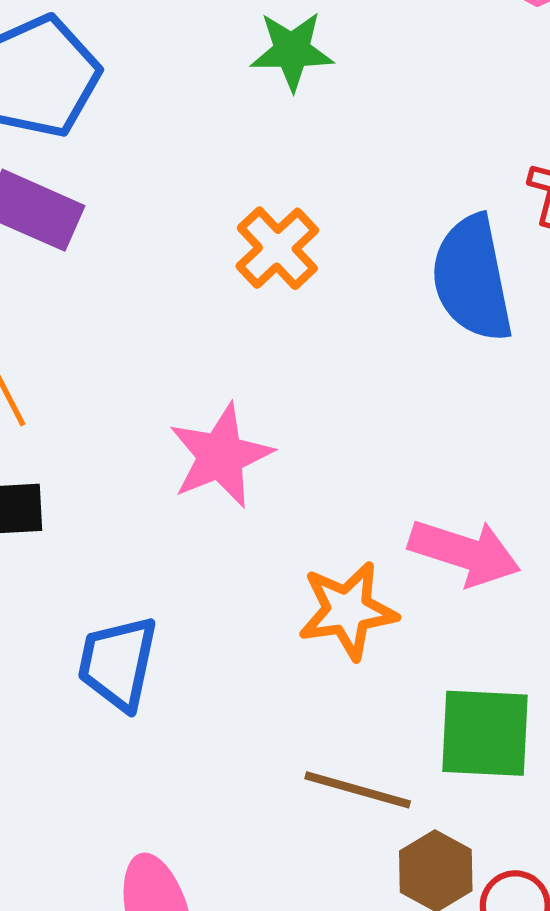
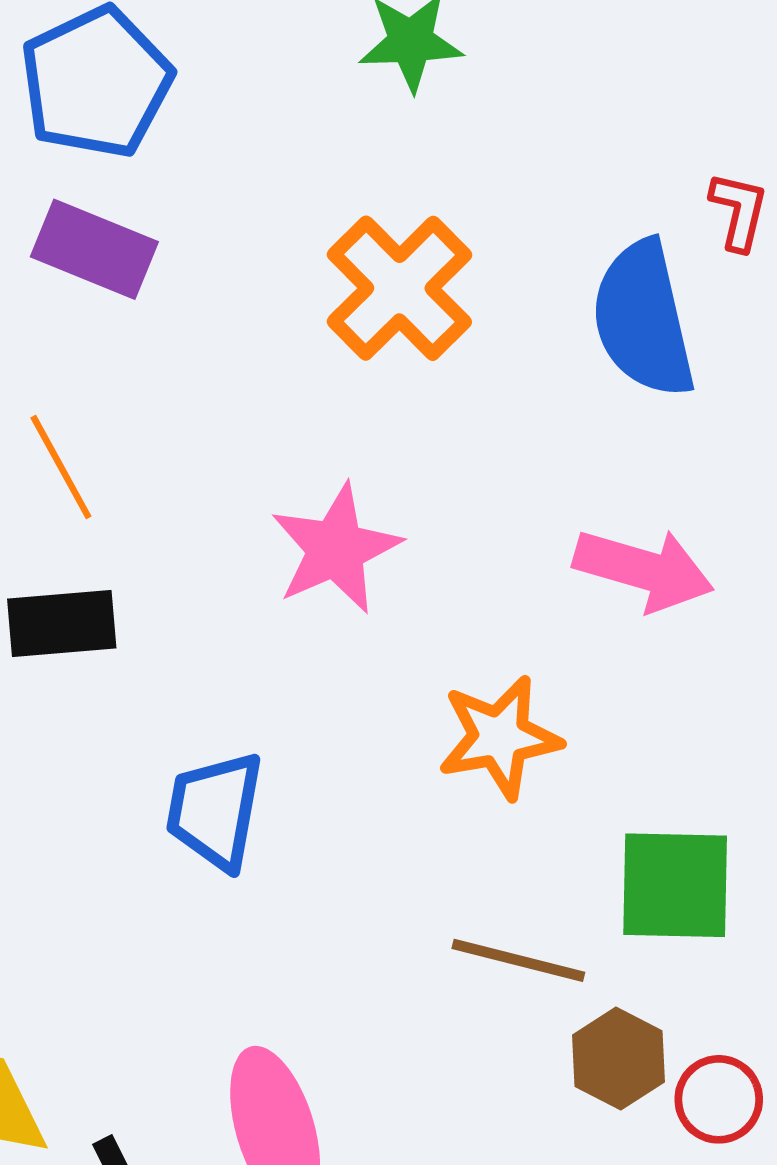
orange cross: (277, 248) -> (399, 288), size x1.4
pink arrow: (465, 552) -> (644, 569), moved

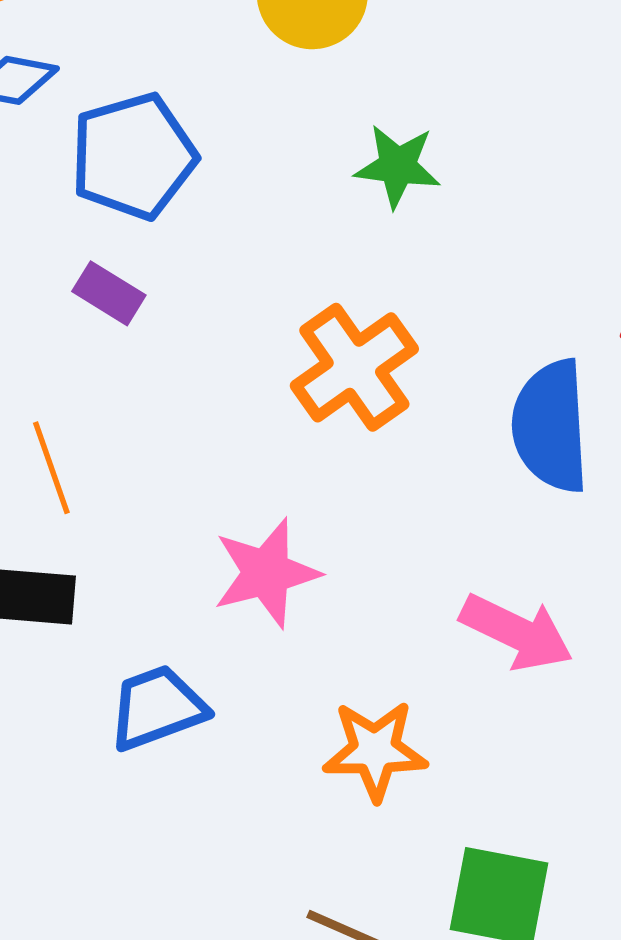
purple rectangle: (94, 249) -> (109, 293), size x0.7
blue trapezoid: (215, 811) -> (157, 708), moved, turned 50

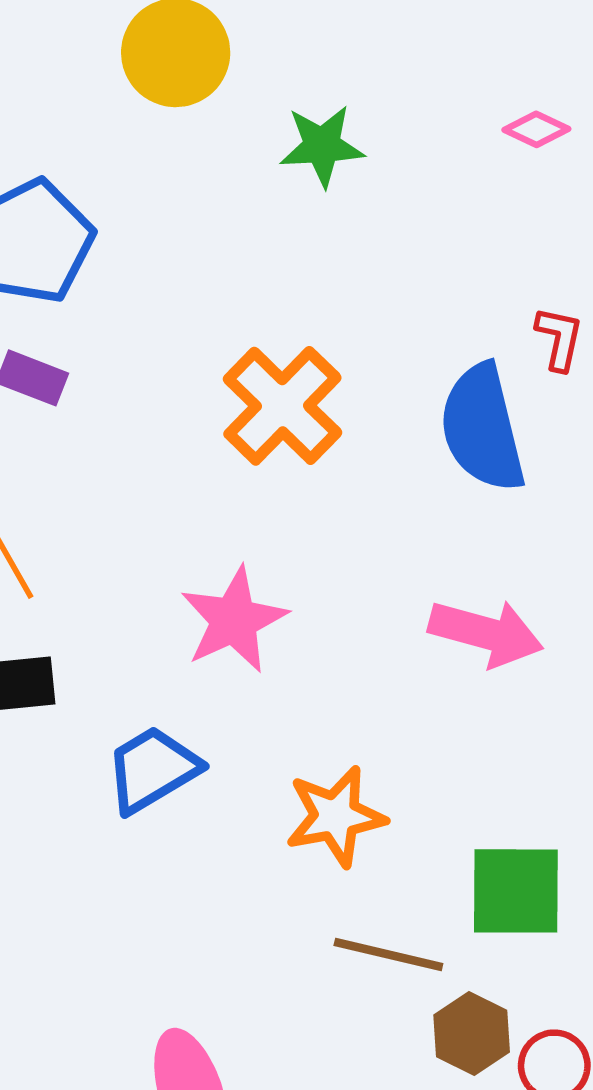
green star: (398, 166) -> (322, 146), moved
orange star: (375, 750) -> (336, 816), moved

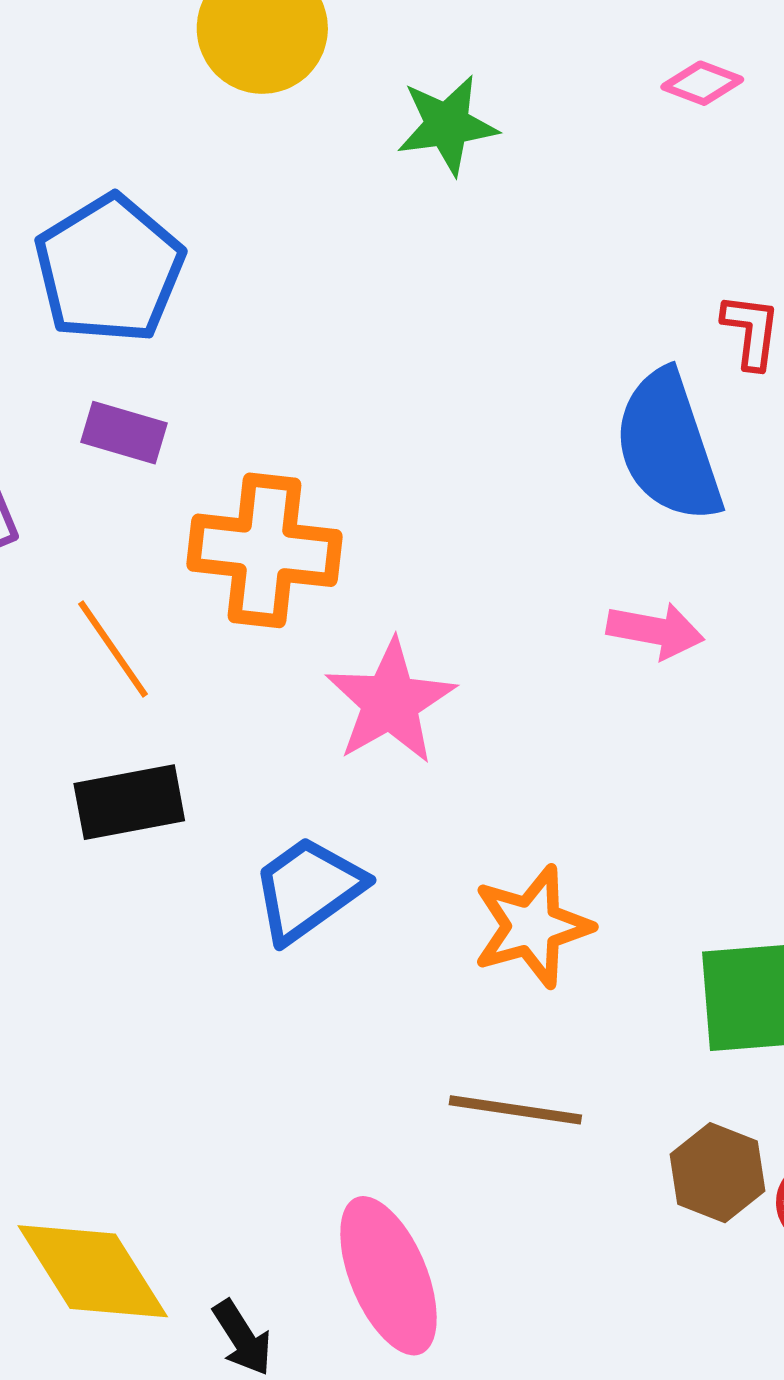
orange cross: (282, 406) -> (264, 550), moved, turned -33
pink arrow: (486, 633) -> (655, 631), moved, size x0.7
brown line: (388, 954) -> (515, 1110), moved

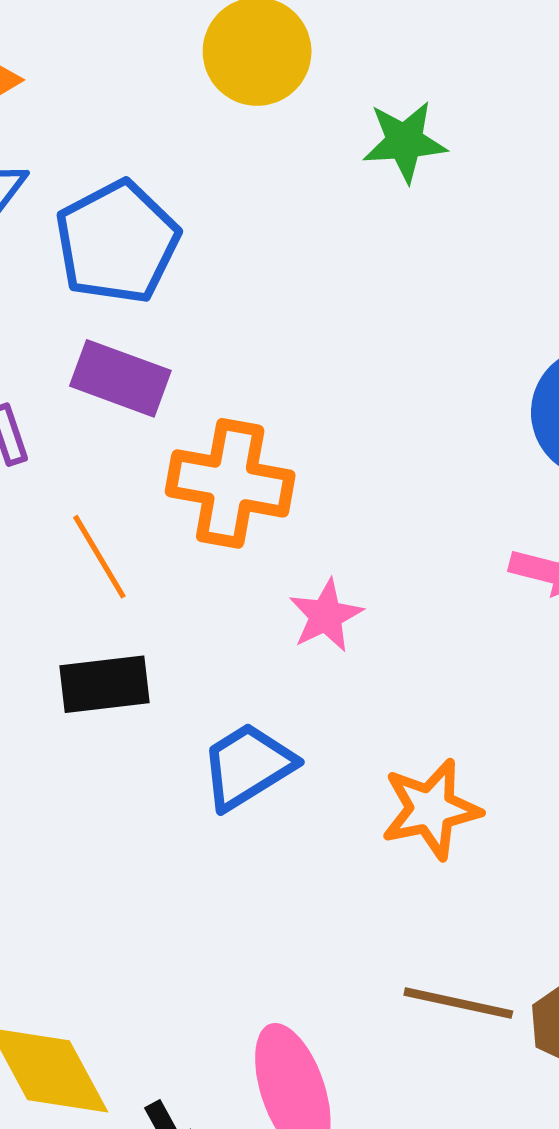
purple rectangle: (124, 433) -> (120, 378), size x1.4
pink star: (390, 702) -> (326, 616), size x0.7
brown line: (515, 1110) -> (458, 1003), moved

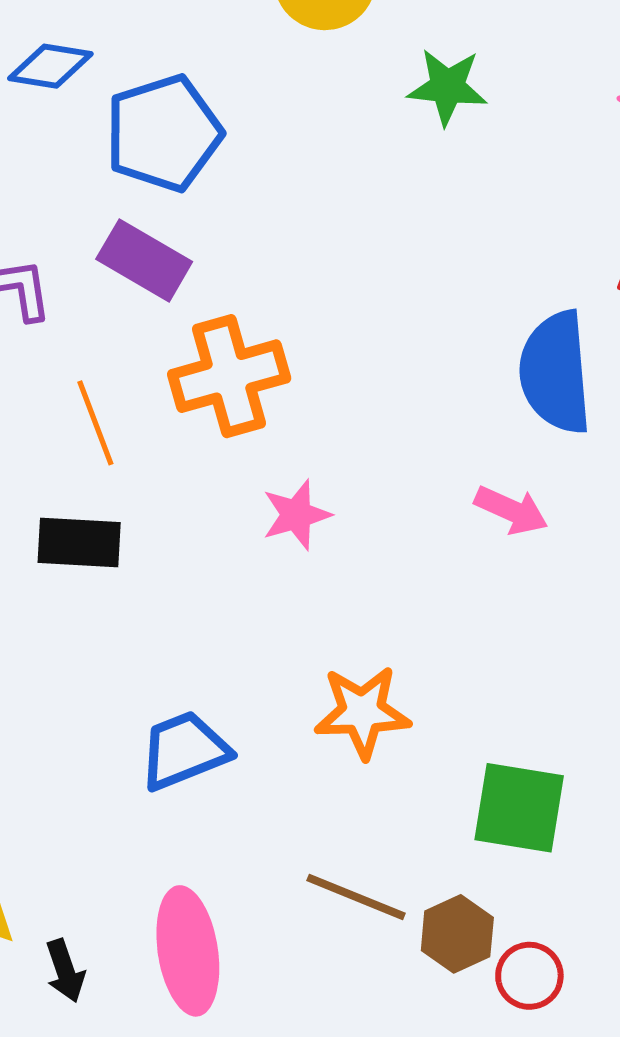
orange cross: (230, 483) -> (229, 376), turned -36
blue trapezoid: (248, 766) -> (184, 750), moved

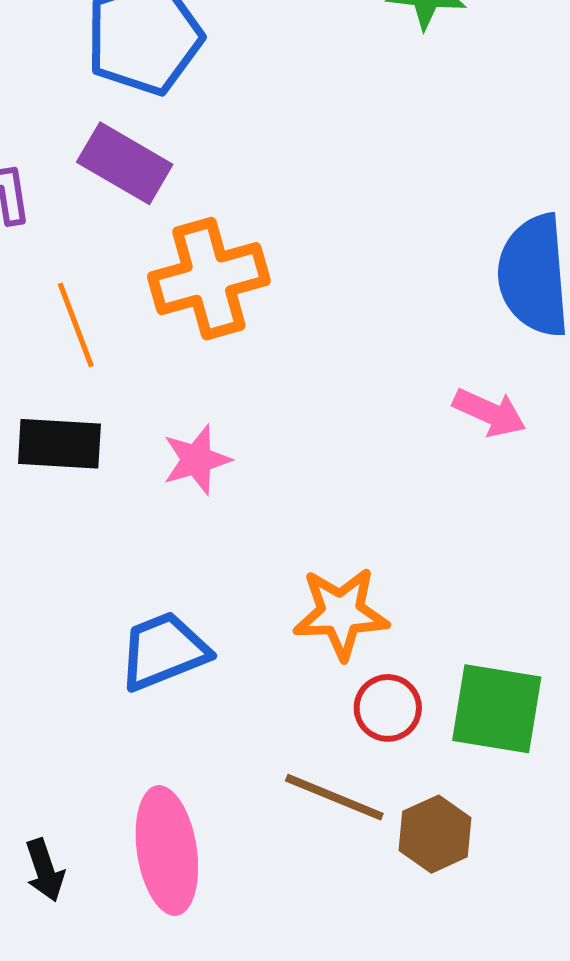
pink star: (296, 515) -> (197, 460), moved
red circle: (529, 976) -> (388, 708), moved

